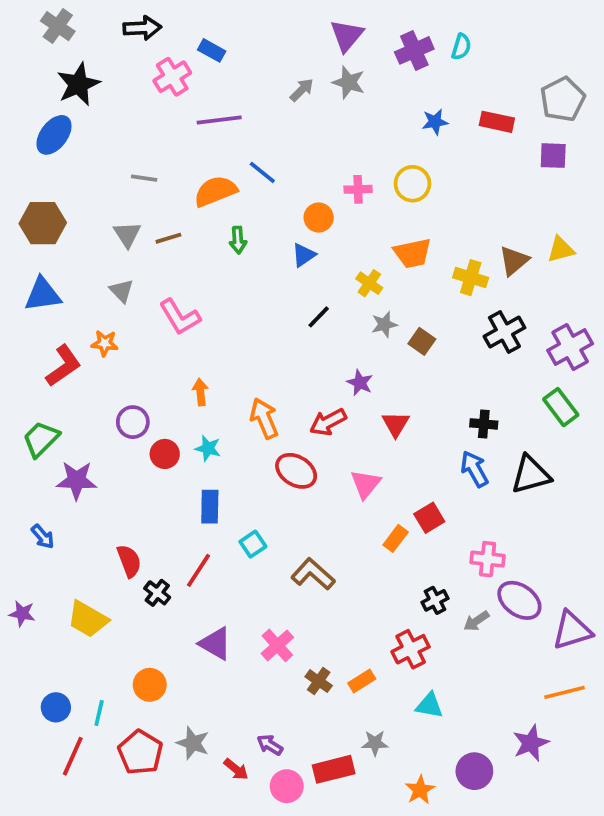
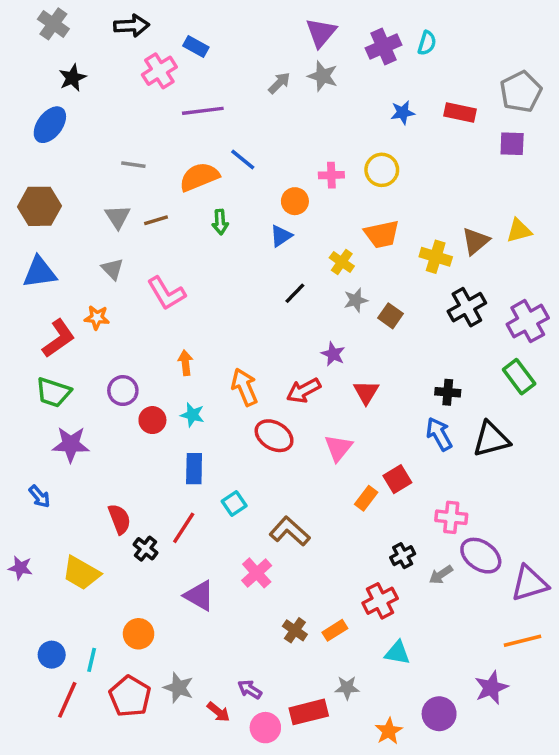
black star: (78, 84) -> (72, 78), size x0.7
green trapezoid: (41, 439) -> (53, 392), moved, turned -117
pink cross: (277, 645) -> (257, 573), moved

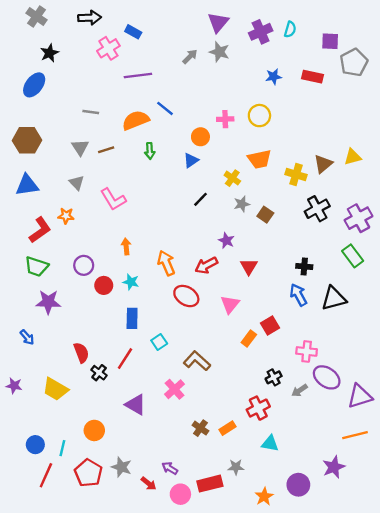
purple square: (512, 144) -> (330, 41), moved

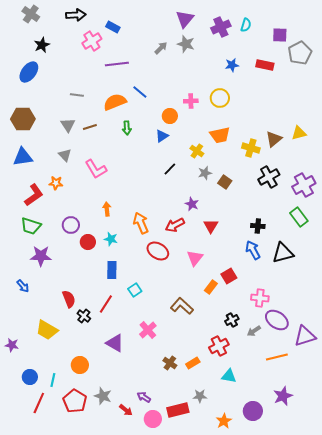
brown L-shape: (197, 361) -> (182, 306), moved
purple star: (14, 386) -> (12, 345), moved
orange line: (355, 435) -> (277, 357), moved

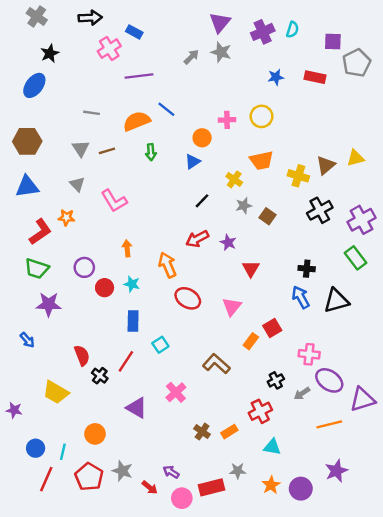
red arrow: (175, 225) -> (197, 239), moved
orange star: (224, 421) -> (271, 485), moved

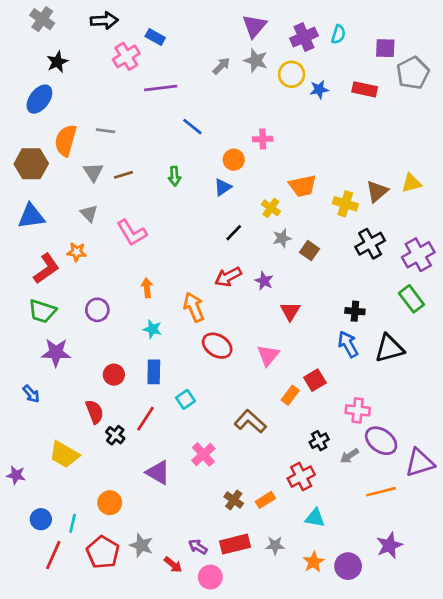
yellow circle: (262, 116) -> (292, 74), moved
orange semicircle: (137, 121) -> (66, 140), moved, turned -52
red circle: (105, 288) -> (114, 375), moved
red rectangle: (212, 487) -> (235, 544), moved

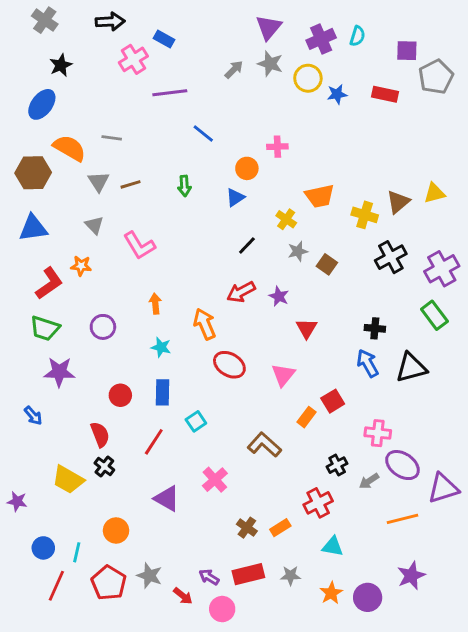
orange semicircle: (66, 140) -> (69, 148), turned 104
black cross: (115, 435) -> (104, 467), moved

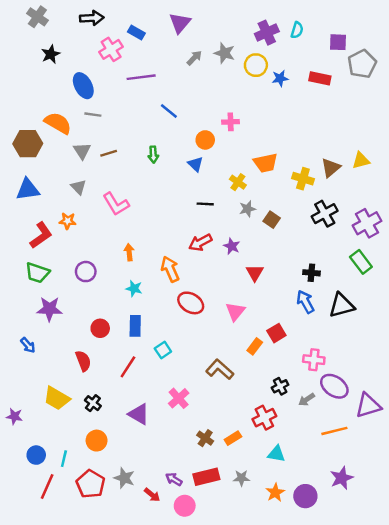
purple triangle: (269, 27) -> (180, 23), moved
blue ellipse: (42, 104) -> (83, 86), moved, turned -65
blue triangle: (235, 197) -> (196, 164), turned -42
black line: (247, 245) -> (205, 204), turned 49
black cross: (104, 467) -> (93, 403), moved

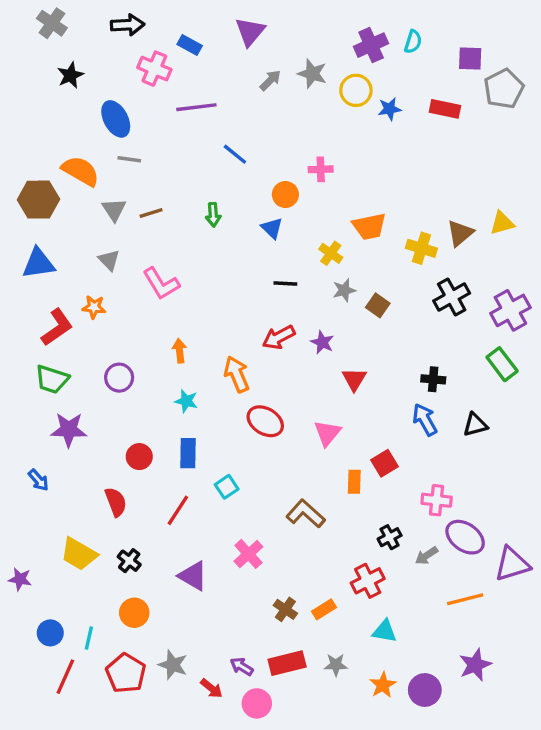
pink cross: (111, 49) -> (154, 69), turned -35
black triangle: (342, 305) -> (475, 425), size x0.7
orange rectangle: (255, 346) -> (354, 482), turned -35

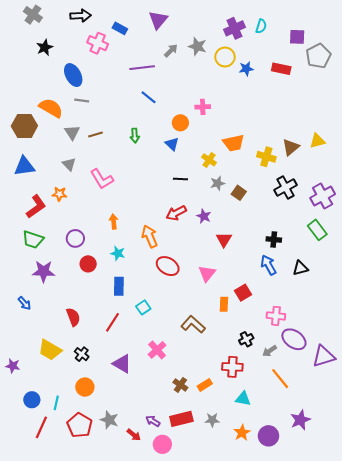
purple line: (196, 107) -> (142, 68), moved
red circle: (139, 457) -> (88, 264), moved
red cross: (368, 581) -> (232, 367), turned 30
orange line: (465, 599) -> (280, 379), moved, turned 65

